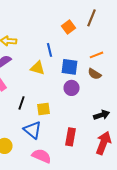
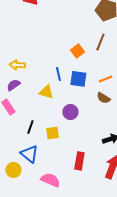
blue square: (70, 67) -> (78, 79), moved
purple circle: (72, 88) -> (70, 112), moved
blue triangle: (32, 130) -> (29, 154), moved

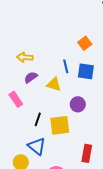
purple semicircle: (13, 85) -> (31, 77), moved
yellow square: (52, 133) -> (60, 125), size x1.5

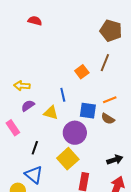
blue square: (86, 71) -> (88, 111), moved
purple circle: (78, 104) -> (75, 133), size x1.5
yellow square: (60, 125) -> (68, 159), moved, turned -35

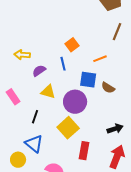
brown line: (105, 63) -> (117, 32), moved
orange square: (82, 72) -> (72, 45), moved
orange line: (110, 100) -> (100, 59), moved
purple semicircle: (28, 106) -> (39, 71), moved
yellow triangle: (51, 113) -> (48, 92), moved

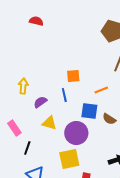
orange square: (72, 45) -> (73, 76), turned 32
yellow arrow: (22, 55) -> (23, 86), turned 91
black line: (35, 117) -> (27, 148), moved
yellow square: (68, 128) -> (69, 159), turned 30

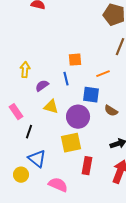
brown semicircle: (109, 119) -> (111, 111), moved

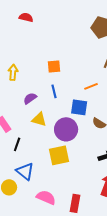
orange square: (75, 60) -> (54, 66), moved
yellow arrow: (25, 70) -> (13, 72), moved
red rectangle: (87, 166) -> (75, 203), moved

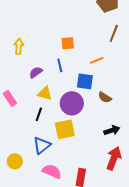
orange square: (54, 66) -> (68, 43), moved
black line: (17, 144) -> (39, 114), moved
blue triangle: (25, 171) -> (42, 145), moved, turned 42

